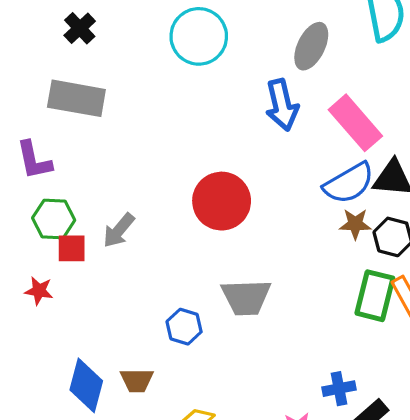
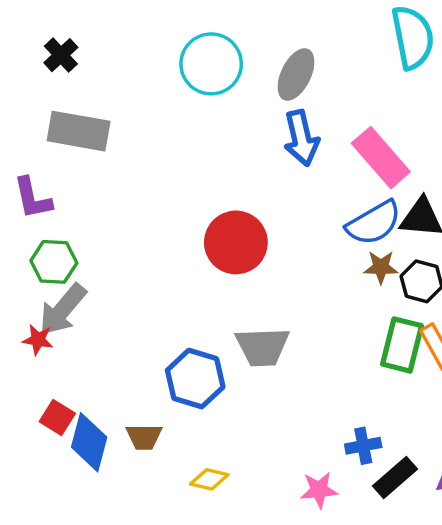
black cross: (80, 28) -> (61, 55), moved
gray ellipse: (311, 46) -> (296, 74), moved
gray arrow: (119, 230) -> (63, 310), moved, size x1.4
red square: (72, 248) -> (57, 417), moved, turned 32
blue hexagon: (184, 327) -> (195, 379), size x1.5

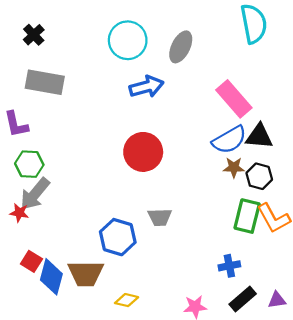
blue arrow: (301, 138) -> (146, 87), moved, turned -92
gray trapezoid: (262, 347) -> (160, 217), size x0.7
brown trapezoid: (144, 437) -> (86, 274), size x1.6
blue cross: (363, 446) -> (229, 266), moved

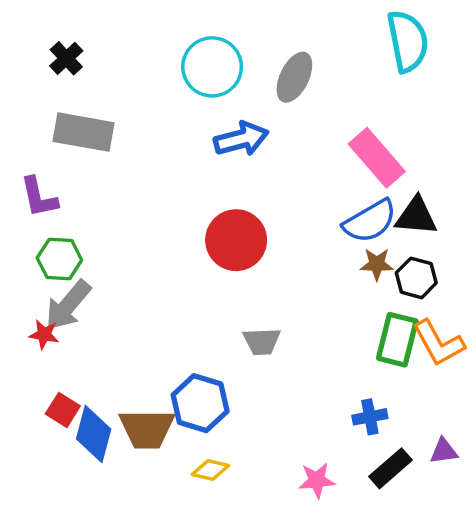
blue hexagon: (118, 237) -> (200, 403), moved
purple triangle: (277, 300) -> (444, 451), moved

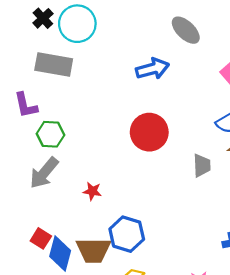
cyan circle: (212, 67) -> (77, 24), moved
gray ellipse: (294, 77) -> (186, 30), turned -72
green hexagon: (59, 259) -> (50, 134), moved
red star: (44, 335) -> (92, 191), moved
gray trapezoid: (262, 341) -> (202, 165), moved, turned -90

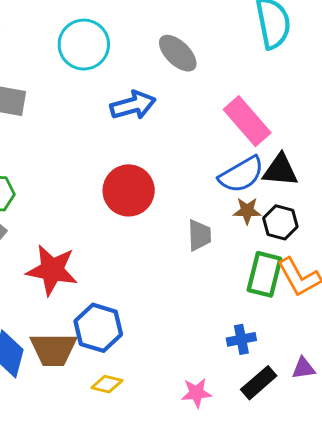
cyan circle: (77, 24) -> (84, 45), moved
red star: (92, 191) -> (52, 270), size x2.0

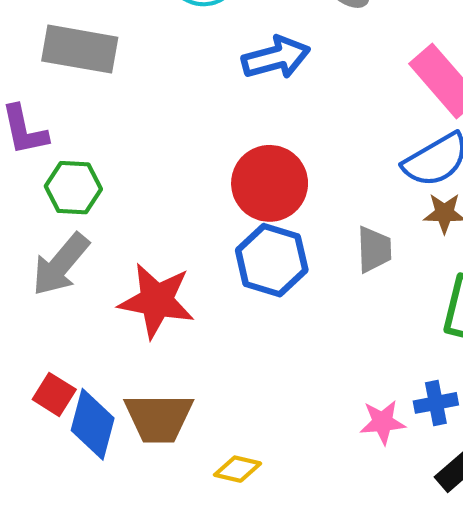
blue hexagon: (98, 328) -> (272, 260), moved
pink star: (197, 393) -> (383, 422), moved

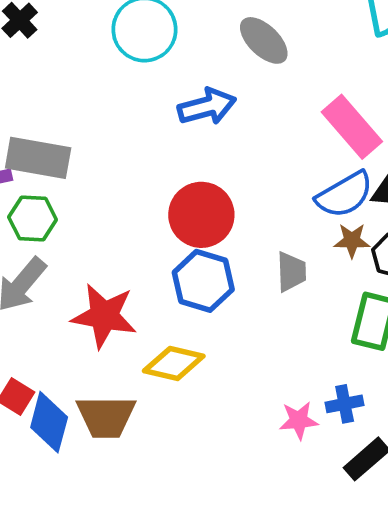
gray rectangle: (80, 49) -> (38, 158), moved
yellow diamond: (238, 469) -> (174, 363), moved, size x1.5

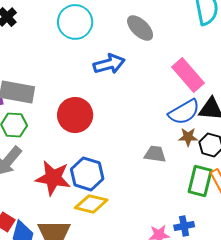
red circle: (201, 215) -> (75, 115), moved
gray trapezoid: (291, 272) -> (155, 154), turned -80
blue hexagon: (203, 281) -> (87, 174), moved

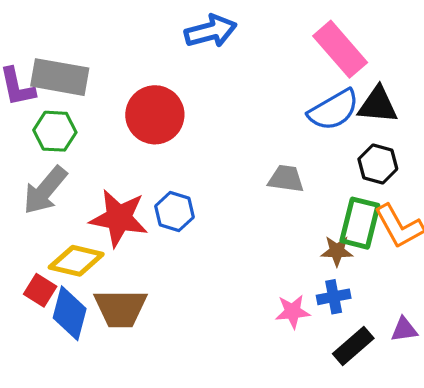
brown star: (188, 137) -> (337, 251), moved
blue hexagon: (87, 174) -> (175, 212), size x0.7
yellow diamond: (91, 204) -> (76, 261), moved

